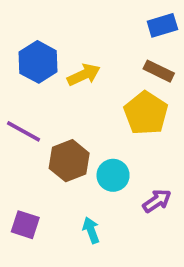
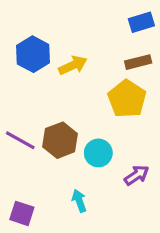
brown rectangle: (159, 71) -> (138, 62), turned -40
purple line: (23, 131) -> (20, 140), moved
purple square: (25, 225) -> (22, 213), moved

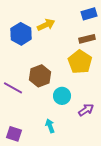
yellow arrow: (73, 65) -> (46, 25), moved
brown hexagon: (60, 140) -> (40, 76), moved

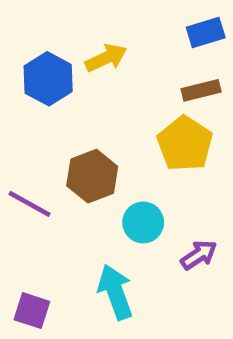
cyan arrow: (50, 126) -> (115, 292), size x1.6

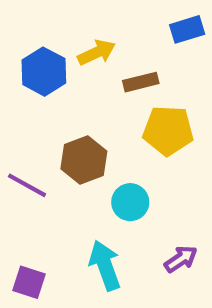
brown rectangle: (201, 90) -> (141, 82), moved
yellow pentagon: (185, 144) -> (168, 131), turned -30
purple arrow: (199, 255) -> (181, 259), moved

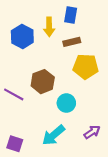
blue rectangle: (187, 29) -> (71, 15), moved, turned -63
yellow arrow: (97, 53) -> (49, 27), turned 114
cyan arrow: (105, 265) -> (53, 135), turned -110

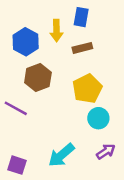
yellow pentagon: (86, 67) -> (87, 89), moved, turned -30
brown hexagon: (43, 82) -> (38, 77), moved
cyan circle: (66, 103) -> (98, 118), moved

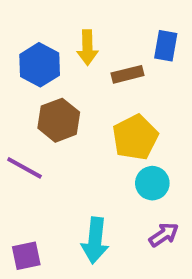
blue rectangle: (81, 17) -> (166, 46), moved
cyan arrow: (61, 155) -> (95, 240), turned -44
purple square: (17, 165) -> (26, 256), turned -30

